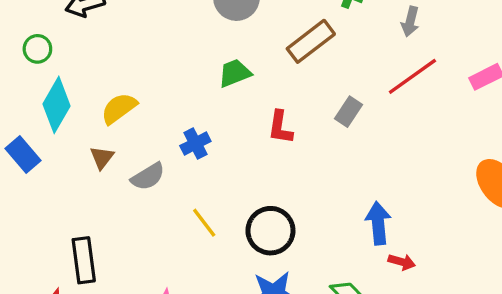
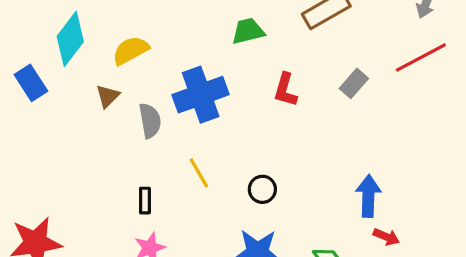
blue cross: (195, 144) -> (201, 95), size x1.8
gray semicircle: (148, 177) -> (150, 121), turned -76
black circle: (270, 231) -> (262, 189), size x0.6
black rectangle: (84, 260) -> (145, 201), moved, size x0.6

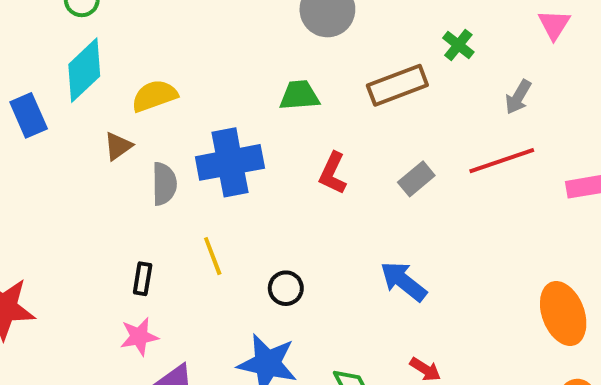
blue arrow: (368, 196) -> (404, 281), moved, turned -63

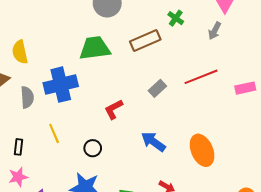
green trapezoid: (299, 95) -> (95, 48), size x1.5
yellow semicircle: (154, 96) -> (20, 52), turned -80
gray arrow: (518, 97) -> (215, 31), moved
red L-shape: (333, 173) -> (114, 109), moved, turned 40
orange ellipse: (563, 314) -> (202, 150), moved

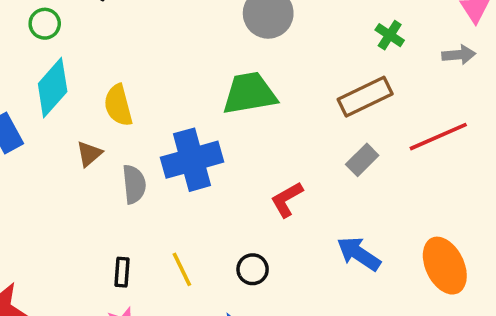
gray arrow: (215, 31) -> (459, 55), turned -120
brown rectangle: (145, 40) -> (365, 97), moved
yellow line: (54, 133) -> (182, 269), moved

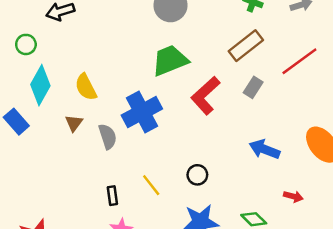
red L-shape: (287, 199) -> (205, 96), moved, size x1.5

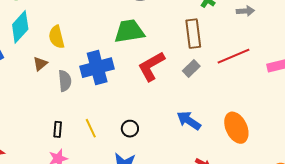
brown rectangle: (246, 46) -> (193, 34), turned -72

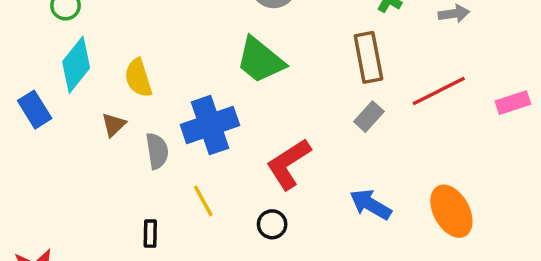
green trapezoid: (129, 31) -> (260, 60), turned -128
red L-shape: (151, 66) -> (289, 164), moved
yellow line: (91, 128) -> (203, 201), moved

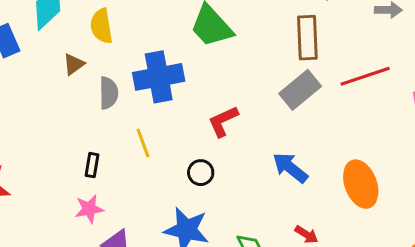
gray rectangle: (369, 117) -> (300, 90), size x1.5
red L-shape: (289, 164) -> (223, 121), size x0.7

